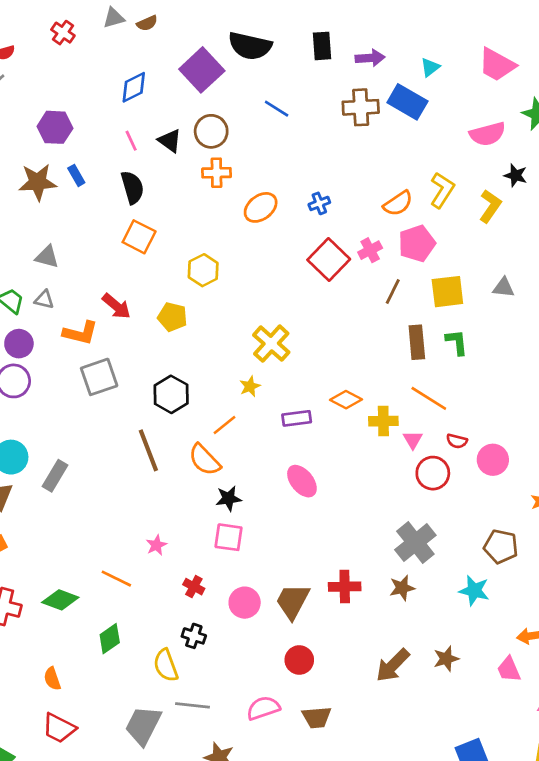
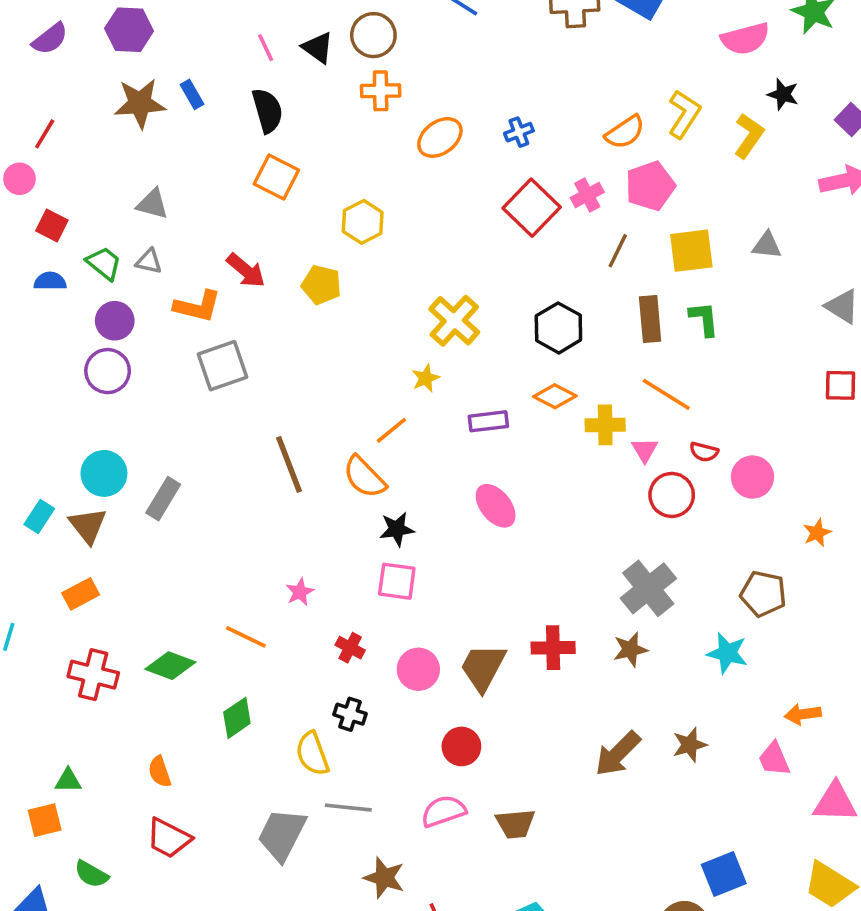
purple hexagon: (55, 127) -> (129, 30), moved
black hexagon: (171, 394) -> (558, 328), moved
red circle: (299, 660) -> (461, 746), moved

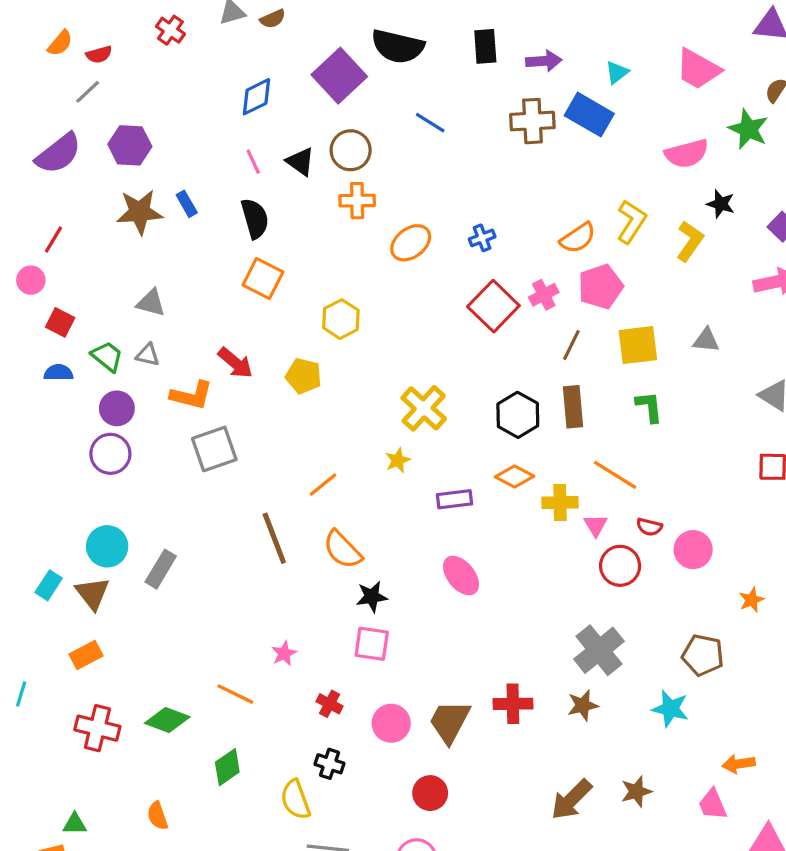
purple semicircle: (50, 39) -> (58, 154), size x1.4
brown rectangle: (650, 319) -> (573, 407), moved
orange line: (391, 430) -> (323, 485), moved

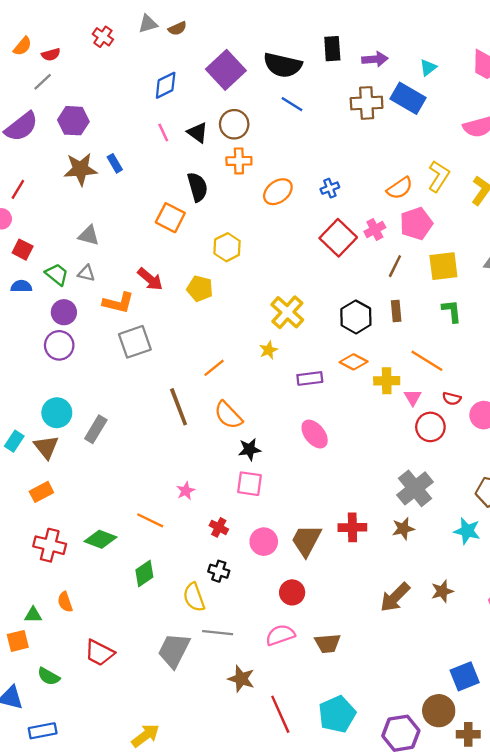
black semicircle: (398, 46) -> (283, 65), moved
black semicircle: (255, 218) -> (198, 187), moved
brown rectangle: (573, 407) -> (396, 311), size x0.7
orange semicircle: (157, 816) -> (65, 602), moved

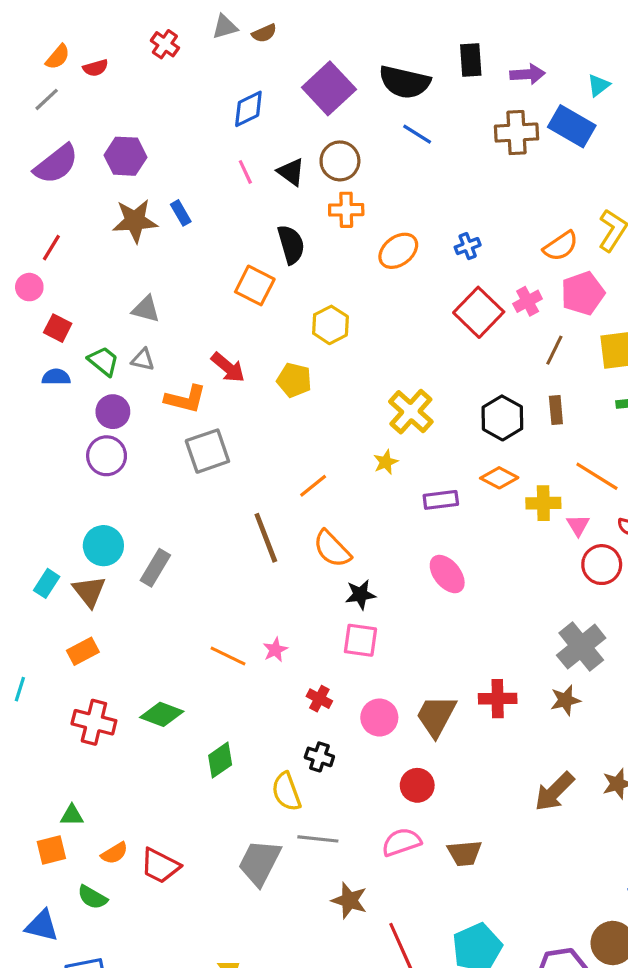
gray line: (43, 82) -> (47, 99), moved
orange line: (150, 520) -> (228, 656), moved
orange semicircle: (65, 602) -> (114, 853), moved, turned -102

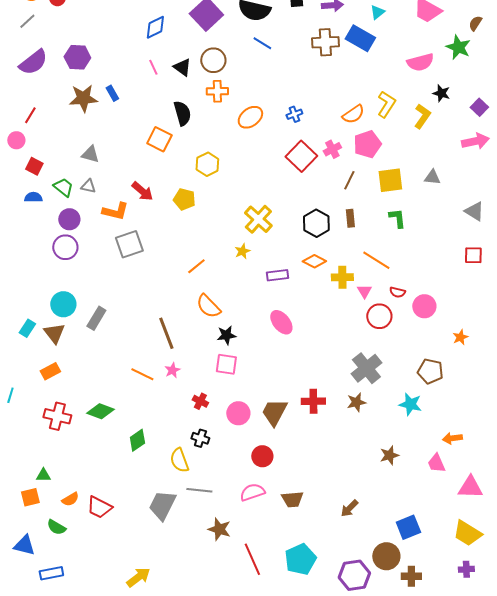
brown line: (266, 538) -> (166, 333), moved
brown arrow: (554, 792) -> (349, 508), moved, size x0.7

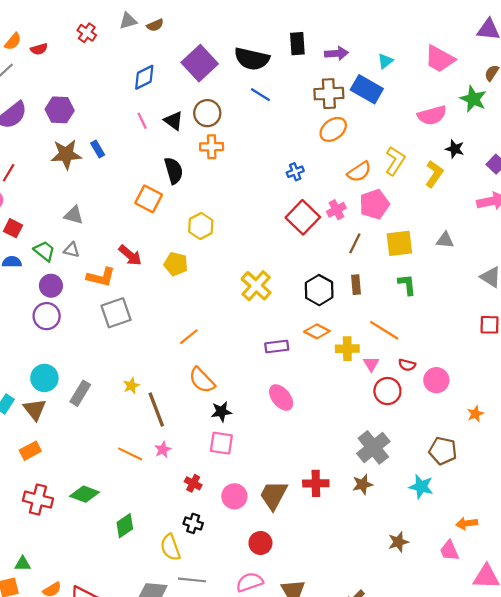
orange ellipse: (250, 117) -> (333, 129), moved
yellow star: (242, 251) -> (131, 386), moved

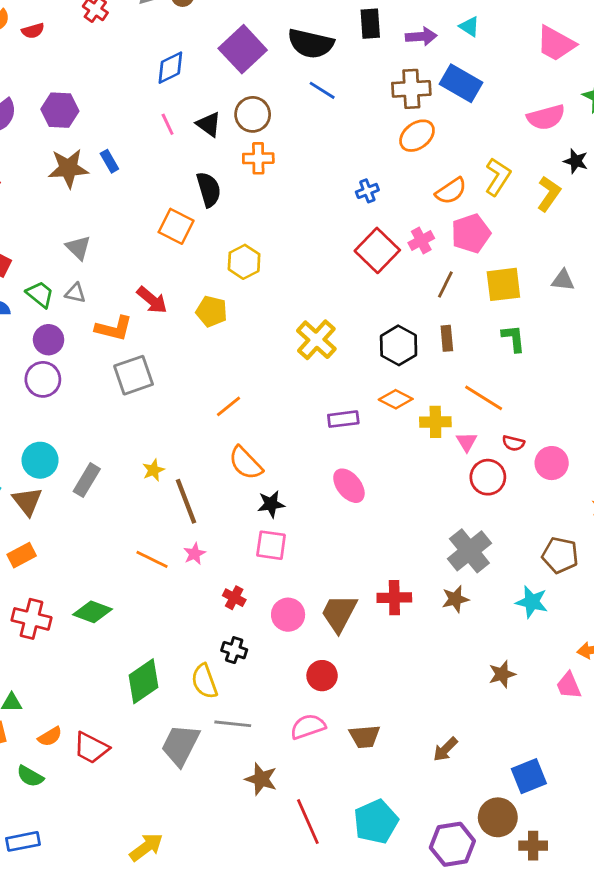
cyan triangle: (385, 61) -> (469, 27), moved, turned -49
gray triangle: (74, 215) -> (78, 248), turned 30
green diamond: (125, 526) -> (143, 681), moved, size x1.4

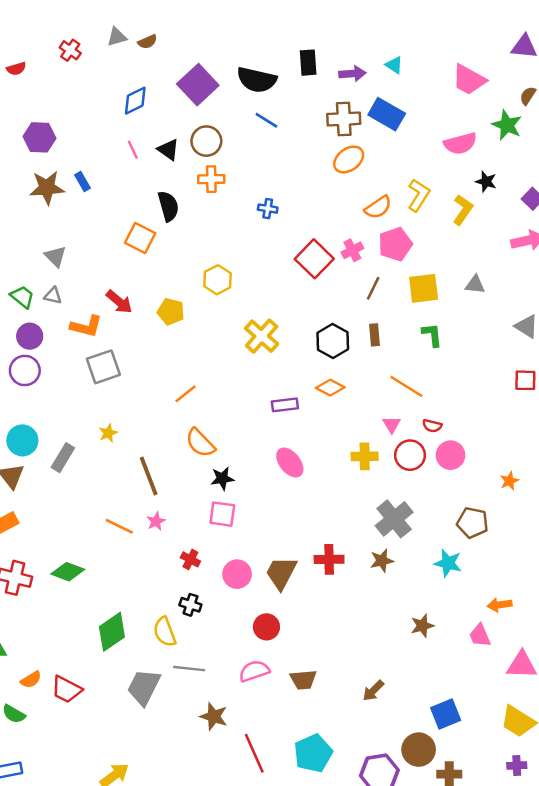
blue cross: (367, 191) -> (268, 209), moved, turned 30
yellow hexagon: (244, 262) -> (217, 280), moved
yellow cross: (435, 422) -> (365, 456), moved
pink circle: (552, 463) -> (451, 455), moved
yellow star: (153, 470) -> (108, 433), moved

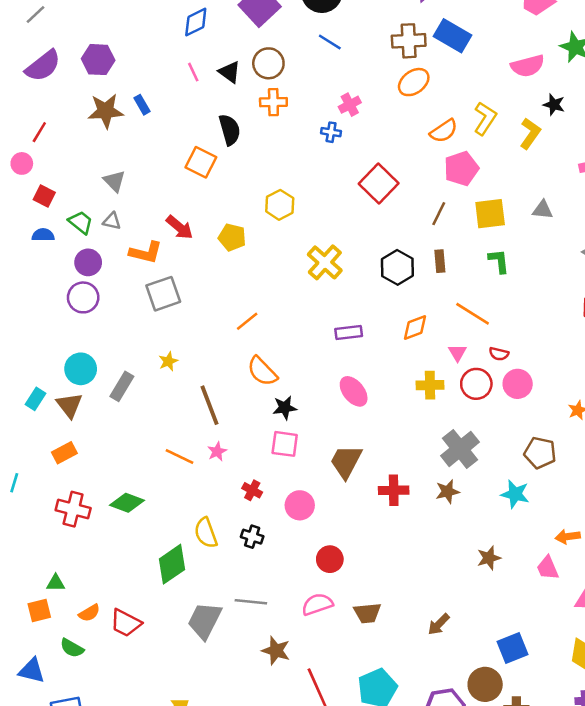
pink cross: (352, 250) -> (350, 105), moved
orange diamond: (330, 388) -> (415, 328), moved, turned -48
brown trapezoid: (281, 573) -> (346, 461), moved
yellow semicircle: (165, 632) -> (206, 533), moved

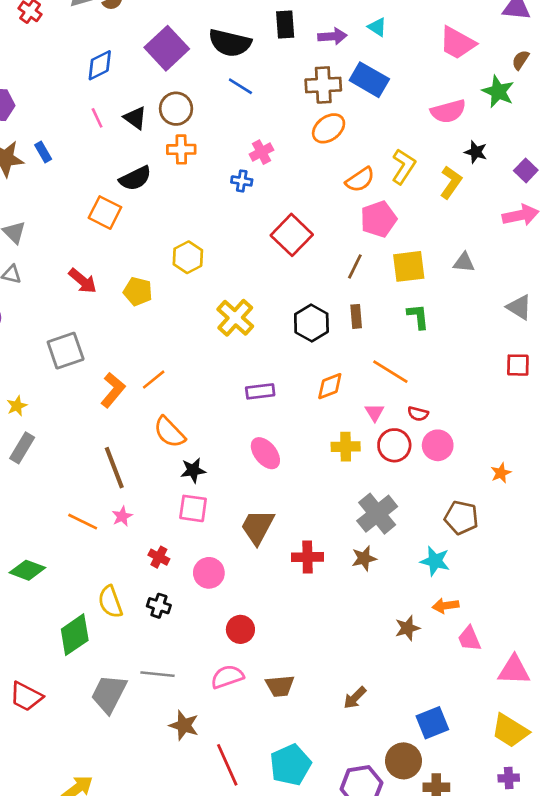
black semicircle: (230, 130) -> (135, 178), turned 80
orange L-shape: (146, 252) -> (113, 390), moved, turned -64
yellow star: (168, 361) -> (17, 406), moved
orange arrow: (568, 537) -> (446, 606), moved

